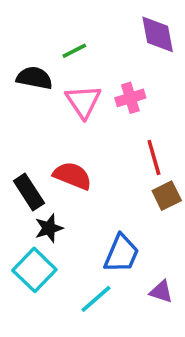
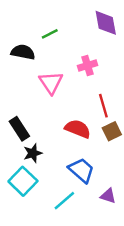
pink triangle: (83, 101) -> (51, 83), moved
red semicircle: (72, 176) -> (78, 129), moved
blue trapezoid: (121, 254) -> (81, 170), turned -72

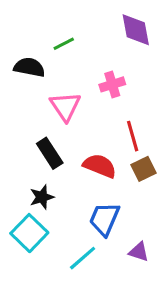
black rectangle: (19, 129) -> (50, 153), moved
blue trapezoid: (81, 170) -> (104, 219), turned -108

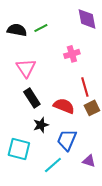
black semicircle: (29, 67) -> (17, 30), moved
pink triangle: (65, 106) -> (26, 68), moved
black star: (42, 197) -> (41, 125), moved
cyan square: (29, 233) -> (19, 149), turned -30

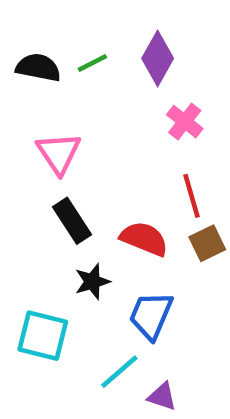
purple diamond: (87, 19) -> (158, 58), moved, turned 40
pink cross: (72, 54) -> (185, 122), moved, turned -35
purple triangle: (89, 161) -> (162, 396), moved

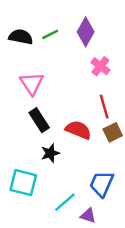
blue trapezoid: (151, 315) -> (102, 184), moved

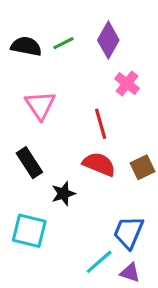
red line: (104, 107) -> (101, 124), moved
black rectangle: (39, 120) -> (29, 163), moved
cyan line: (65, 202) -> (99, 262), moved
purple triangle: (88, 216) -> (130, 273), moved

